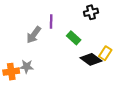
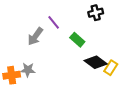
purple line: (51, 21) -> (54, 22), turned -40
yellow rectangle: (105, 53) -> (111, 68), moved

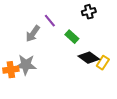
gray star: (28, 70) -> (26, 65), size x1.5

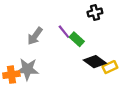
purple line: (50, 21) -> (64, 32), moved
yellow rectangle: (103, 63) -> (110, 67), turned 32

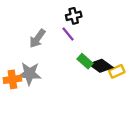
black cross: (95, 12) -> (74, 16), moved
green rectangle: (77, 39) -> (85, 61), moved

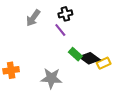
gray arrow: (37, 39) -> (33, 18), moved
gray star: (29, 74) -> (51, 78), moved

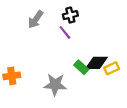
green rectangle: (75, 54) -> (81, 67), moved
black diamond: (89, 58) -> (96, 63), turned -35

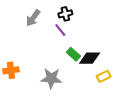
green rectangle: (81, 67) -> (73, 54), moved
yellow rectangle: (112, 68) -> (104, 76), moved

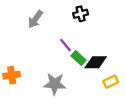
black cross: (65, 14) -> (81, 14), moved
purple line: (60, 30) -> (65, 45), moved

